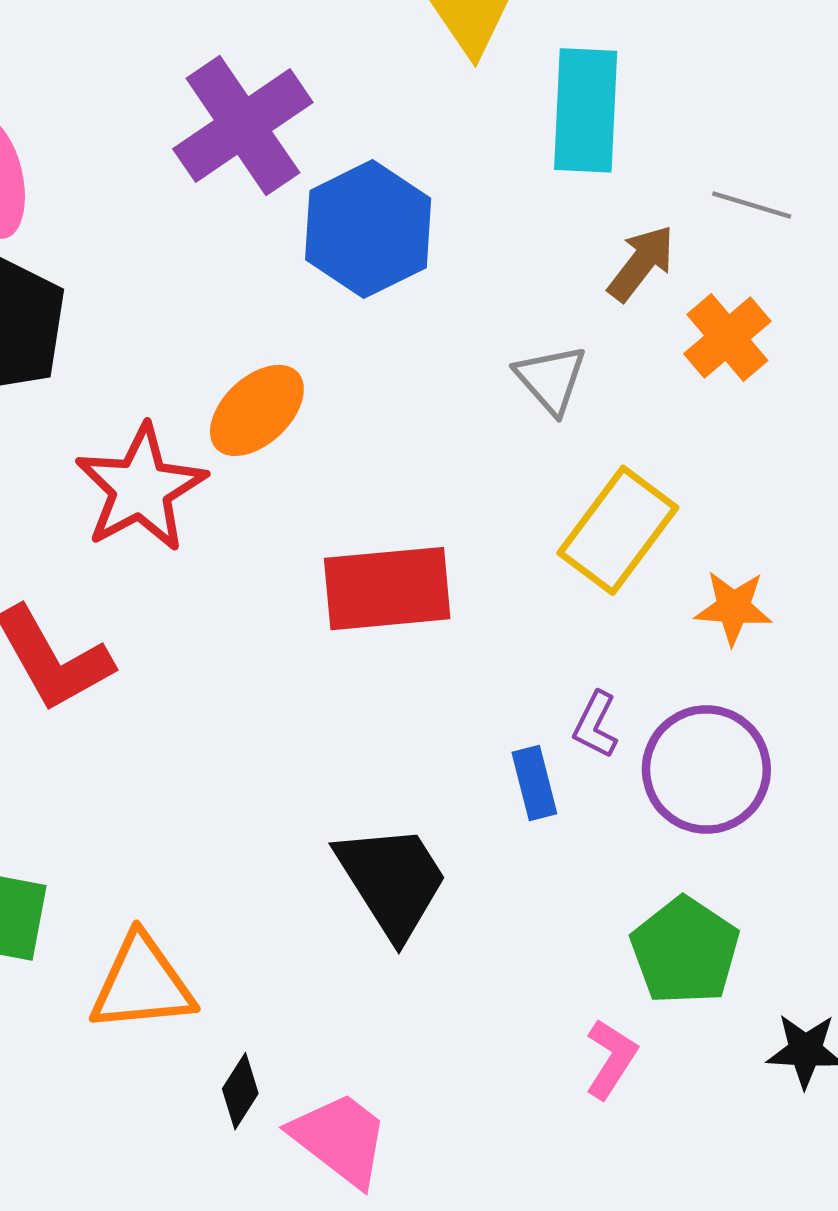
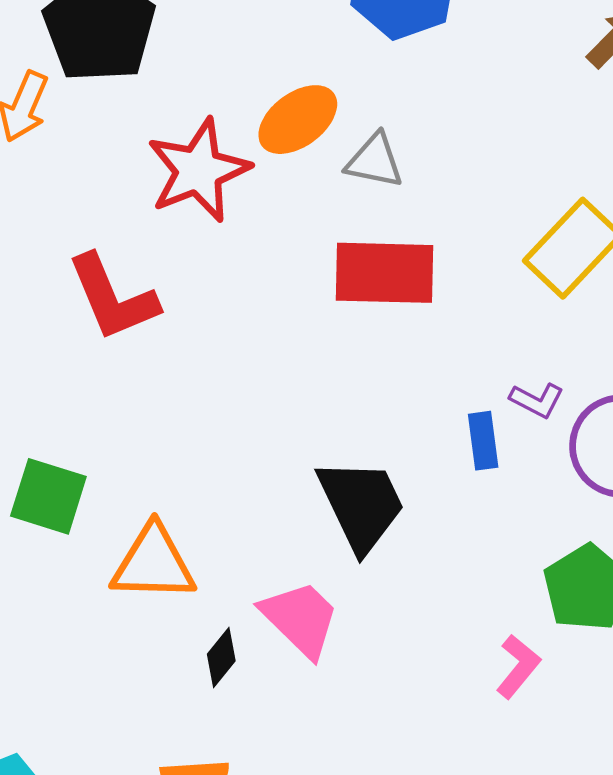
gray triangle: (551, 379) -> (375, 161), moved, turned -44
purple L-shape: (596, 725) -> (537, 400), turned -96
pink trapezoid: (340, 1139) -> (300, 619), moved

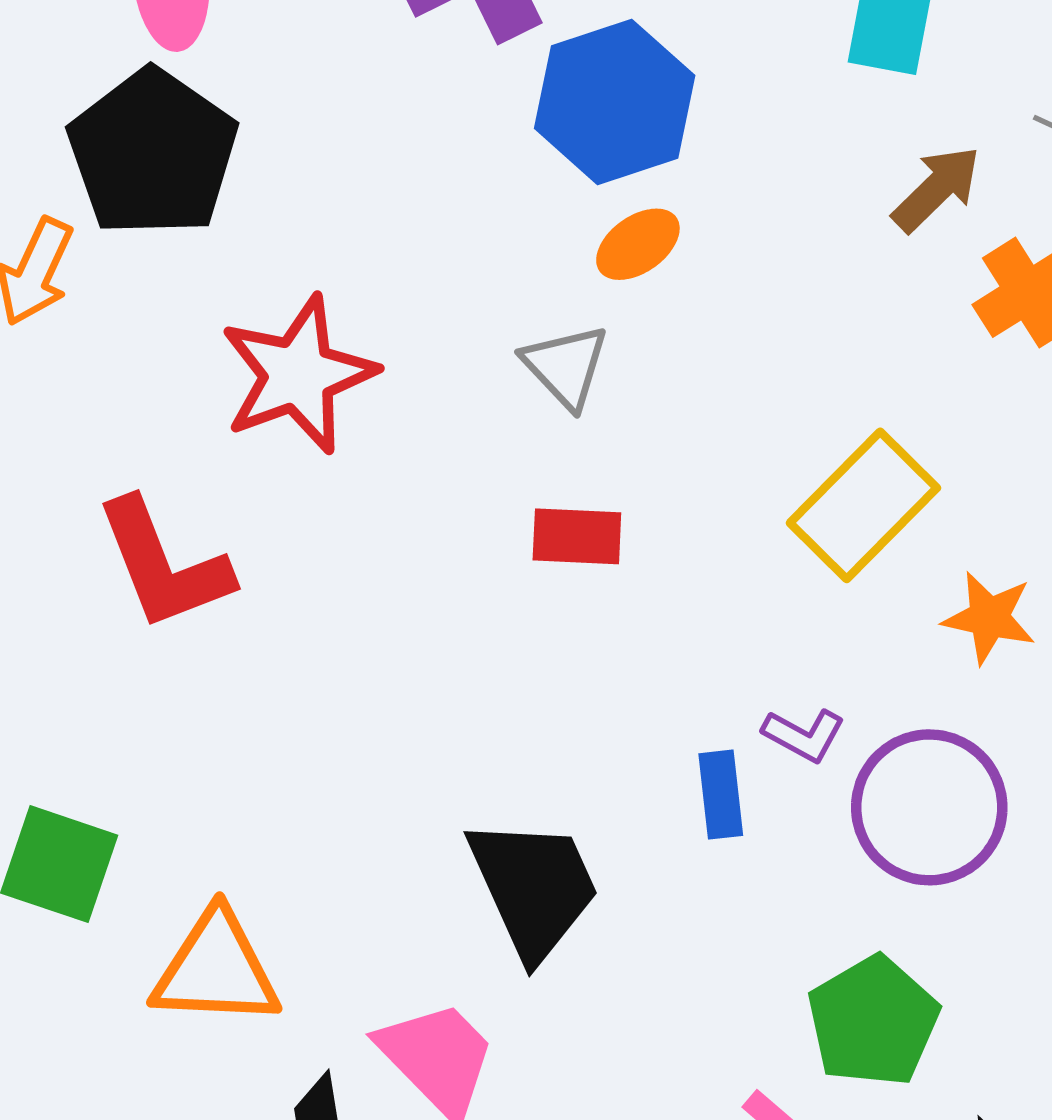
orange ellipse: (298, 120) -> (638, 244), moved, size x0.7
gray triangle: (375, 161) -> (566, 366), turned 34
red rectangle: (385, 273) -> (577, 536), size x0.6

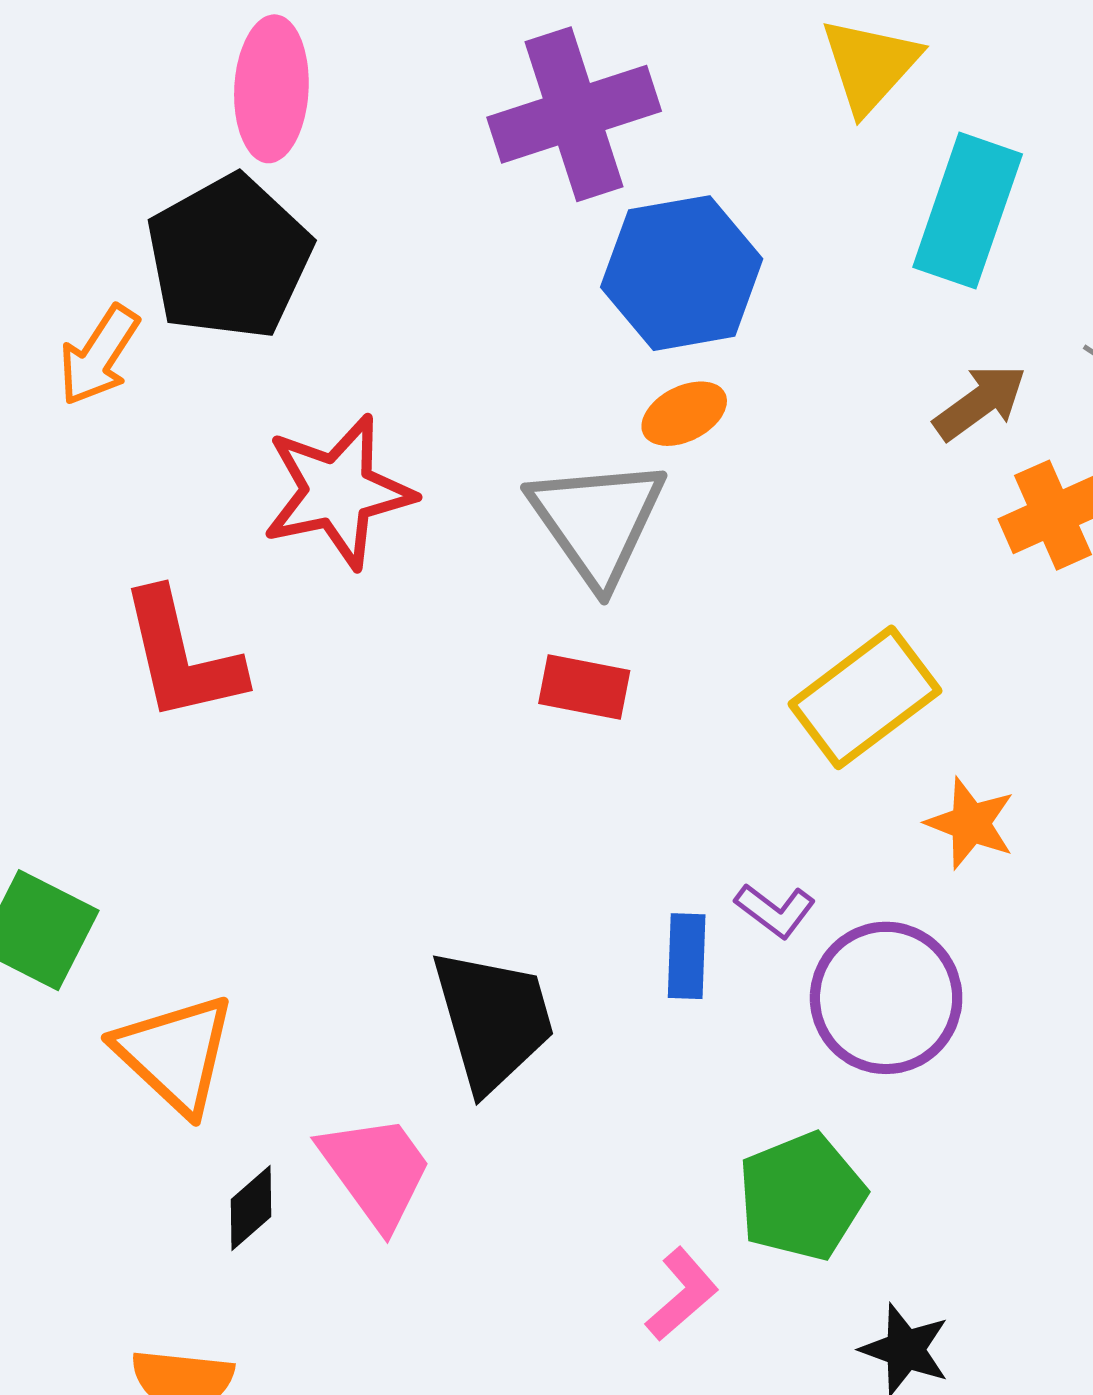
gray triangle: (566, 366) -> (597, 521), size x1.6
orange triangle: (216, 969) -> (175, 1054), turned 32

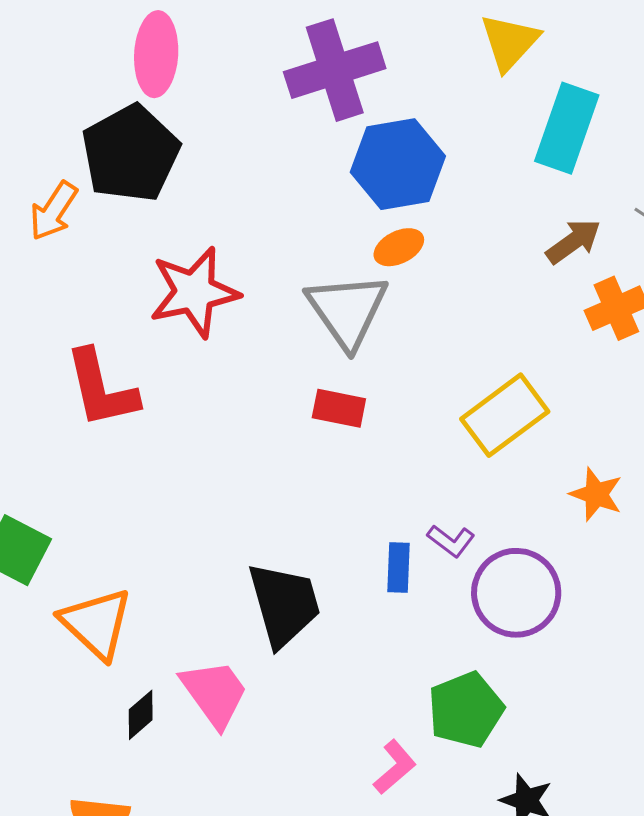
orange star: (970, 823) -> (596, 494), moved

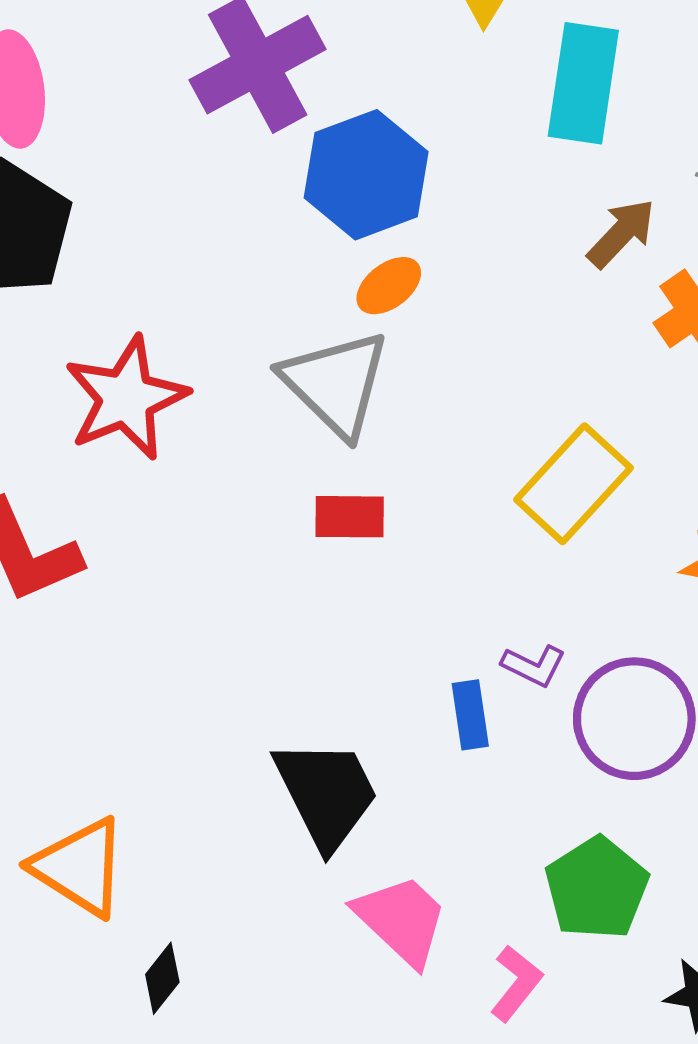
pink trapezoid: (215, 693) -> (401, 920), moved

